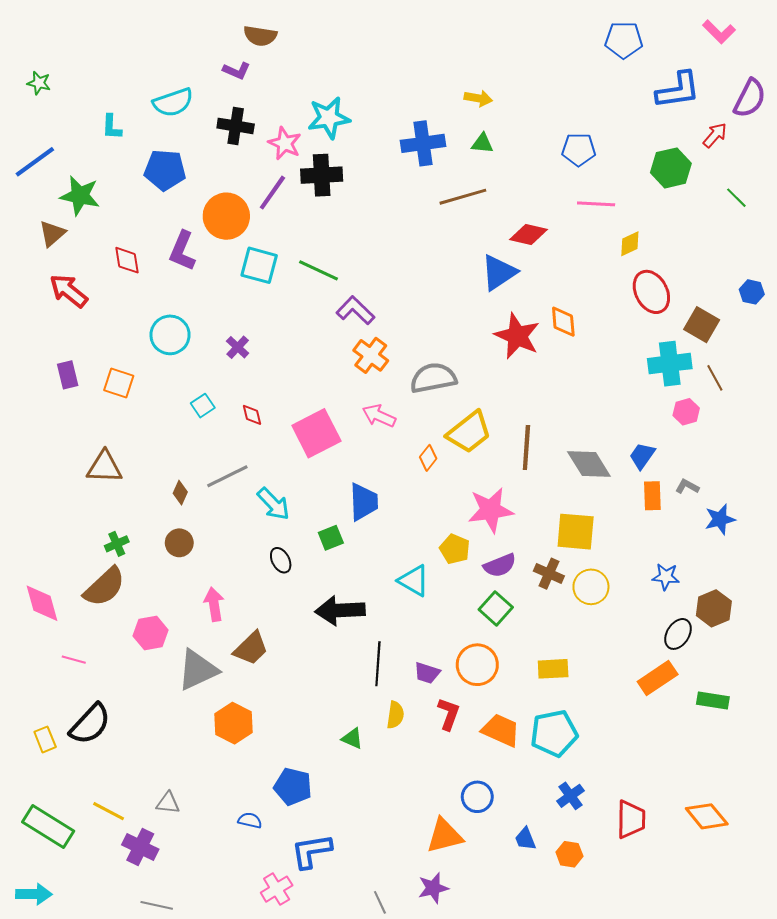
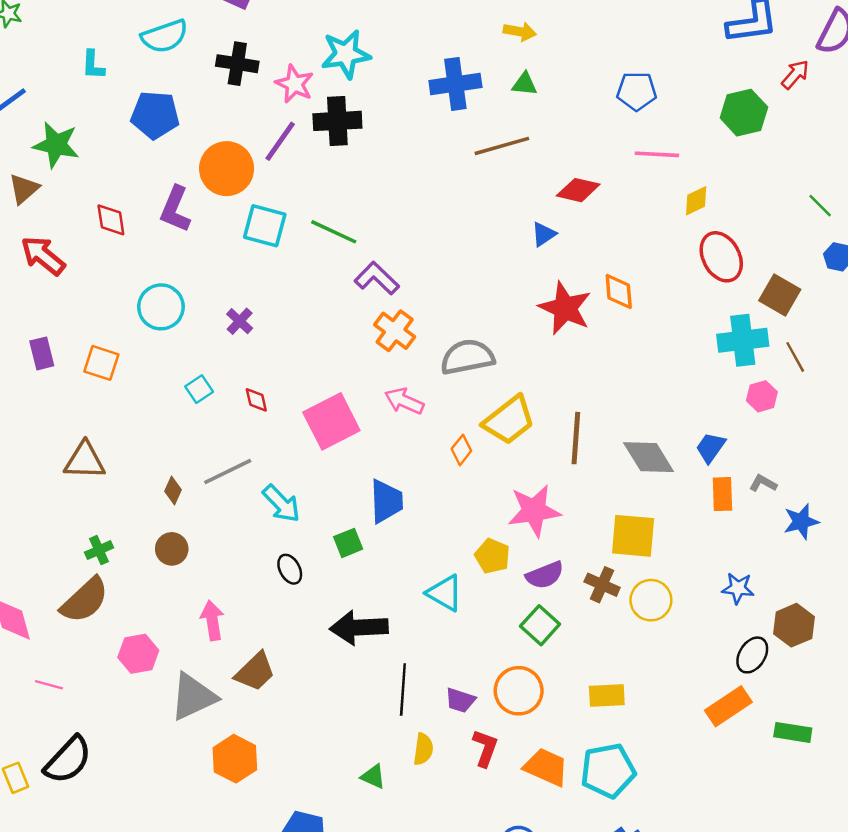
green line: (736, 198) -> (820, 206), moved
blue triangle: (499, 272) -> (544, 234), size x0.6

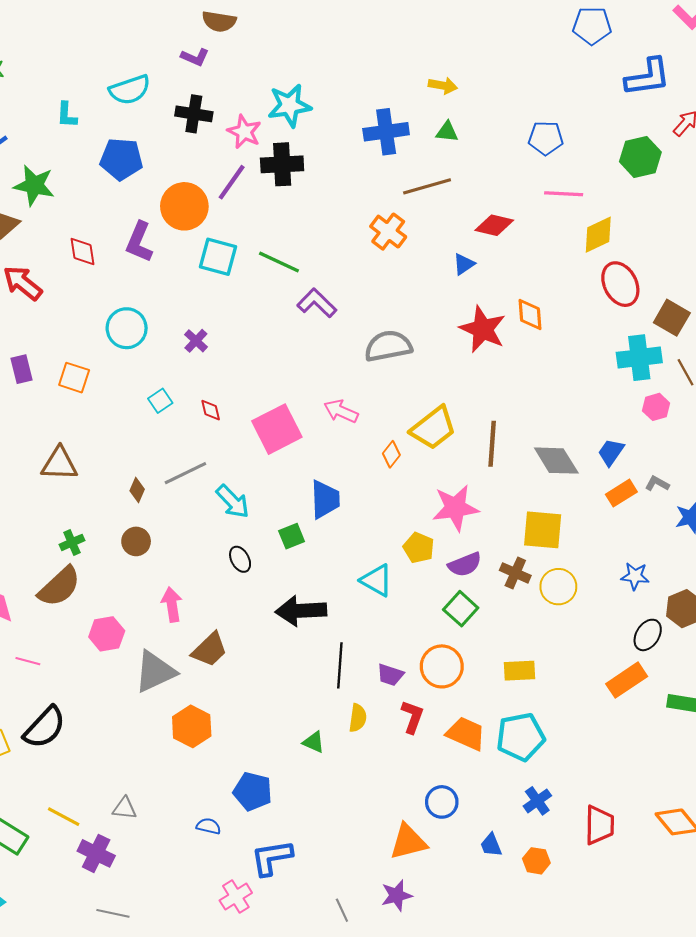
yellow diamond: (696, 201) -> (598, 235), size x1.4
orange cross: (395, 331) -> (388, 232), moved
gray semicircle: (467, 357) -> (388, 346), moved
orange rectangle: (722, 494) -> (621, 493), turned 60

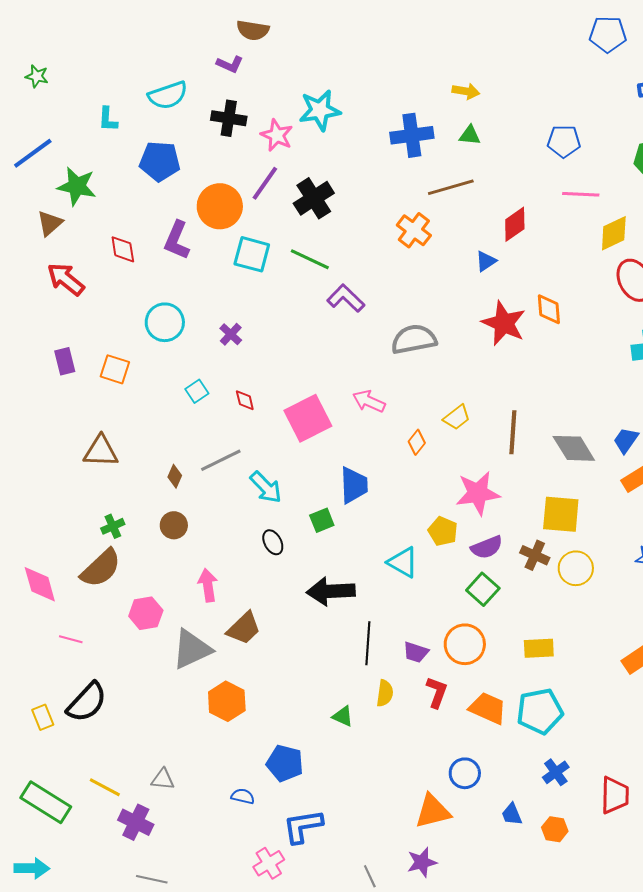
black cross: (282, 164) -> (314, 198), moved, turned -30
red diamond: (494, 225) -> (515, 224), turned -48
yellow trapezoid: (433, 428) -> (457, 417), size x0.6

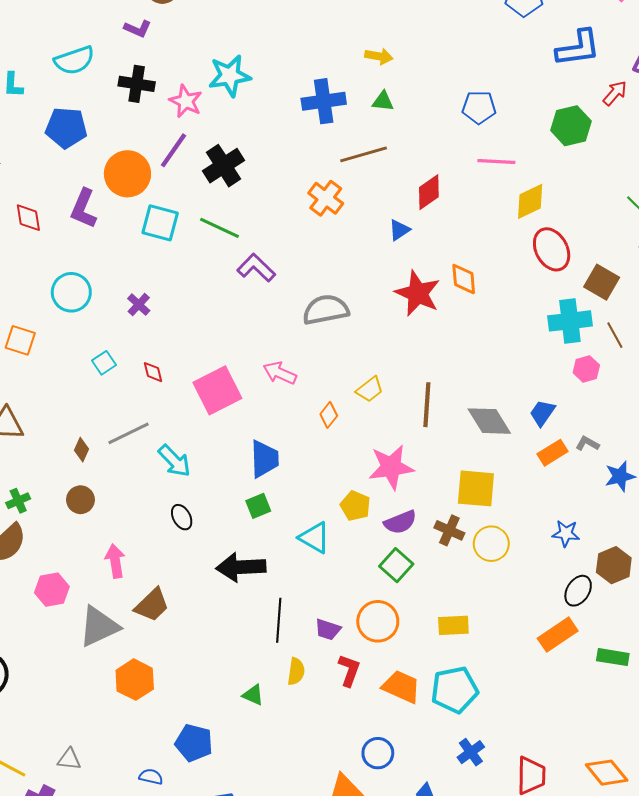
green square: (322, 520) -> (258, 506), moved

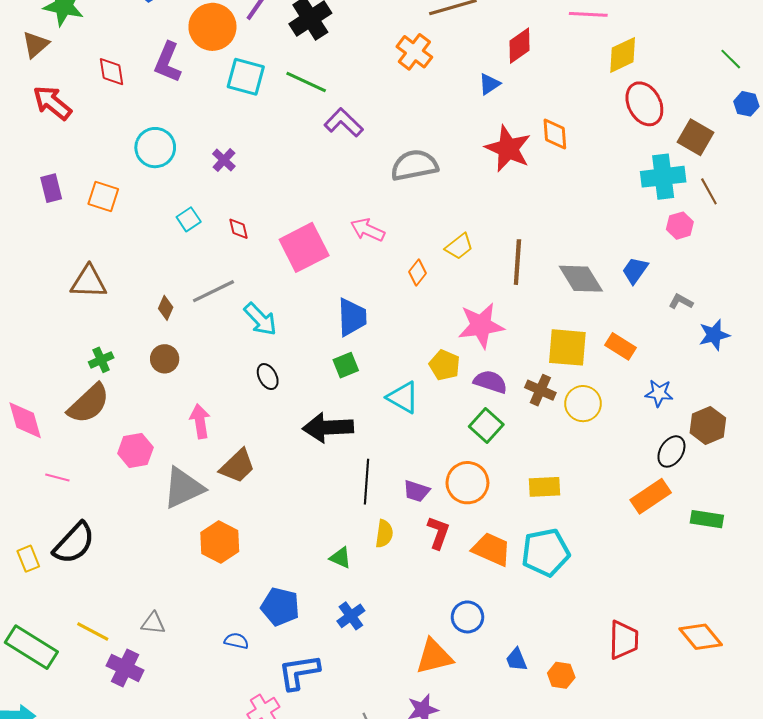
orange rectangle: (553, 453) -> (620, 346), moved, turned 64
purple semicircle: (400, 522) -> (490, 382), turned -140
blue cross: (471, 752) -> (351, 616), moved

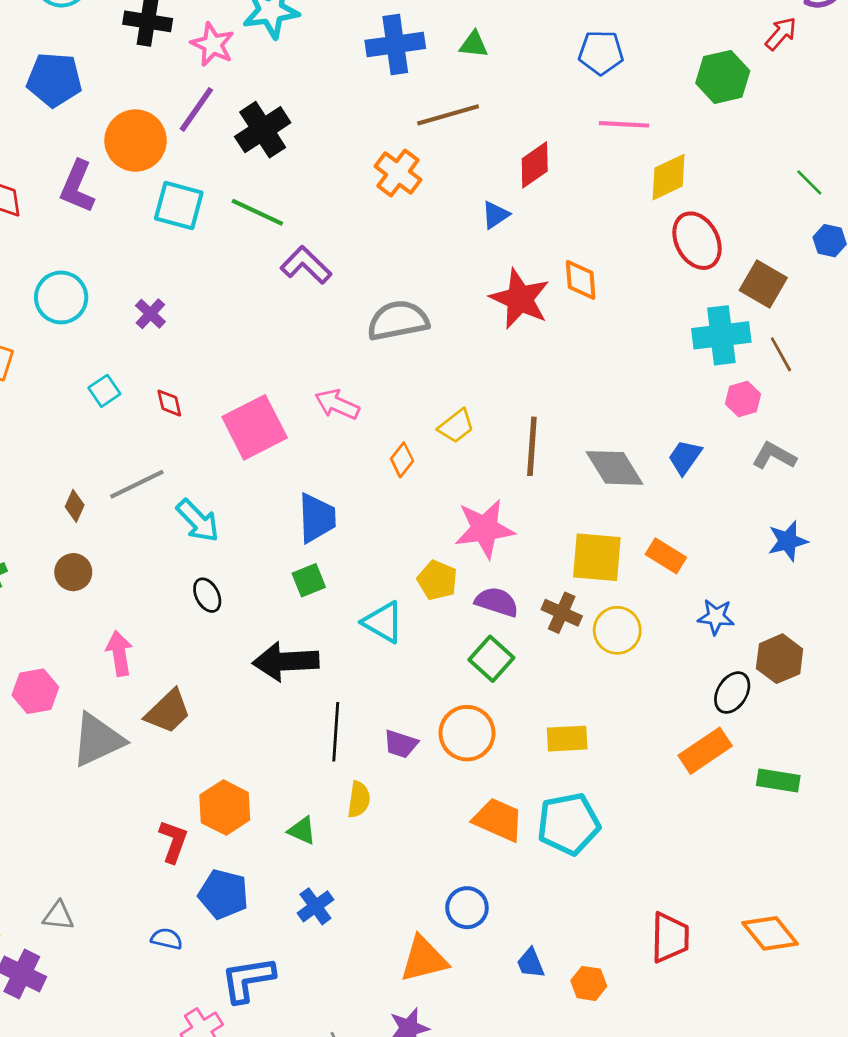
gray L-shape: (681, 302) -> (774, 456), moved, size x1.4
red L-shape: (438, 533) -> (173, 841), moved
orange hexagon: (220, 542) -> (225, 808), moved

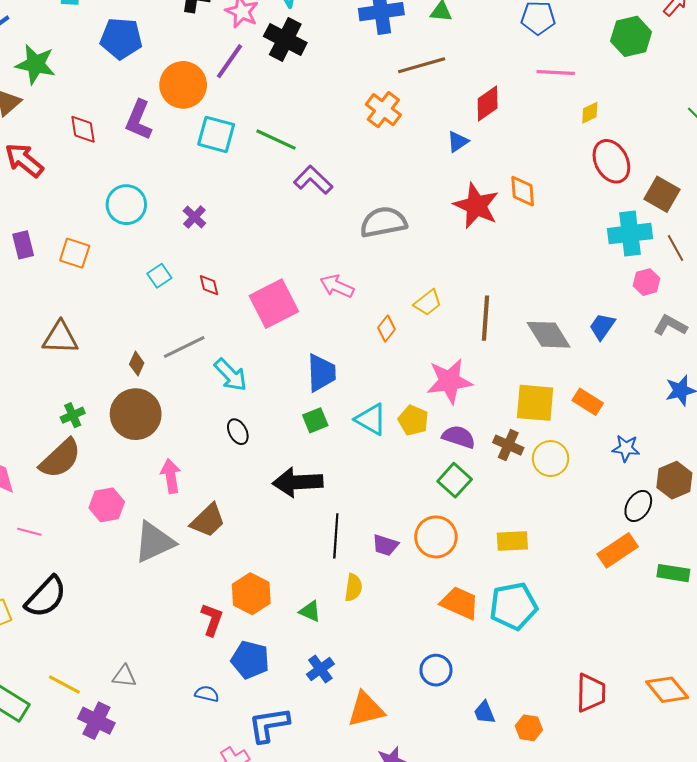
black cross: (263, 130) -> (285, 39), moved, turned -30
yellow diamond: (669, 177) -> (590, 113), size x0.6
brown circle: (73, 572) -> (136, 414), size x1.8
cyan triangle: (383, 622) -> (371, 419), moved
orange triangle: (424, 959) -> (366, 709), moved

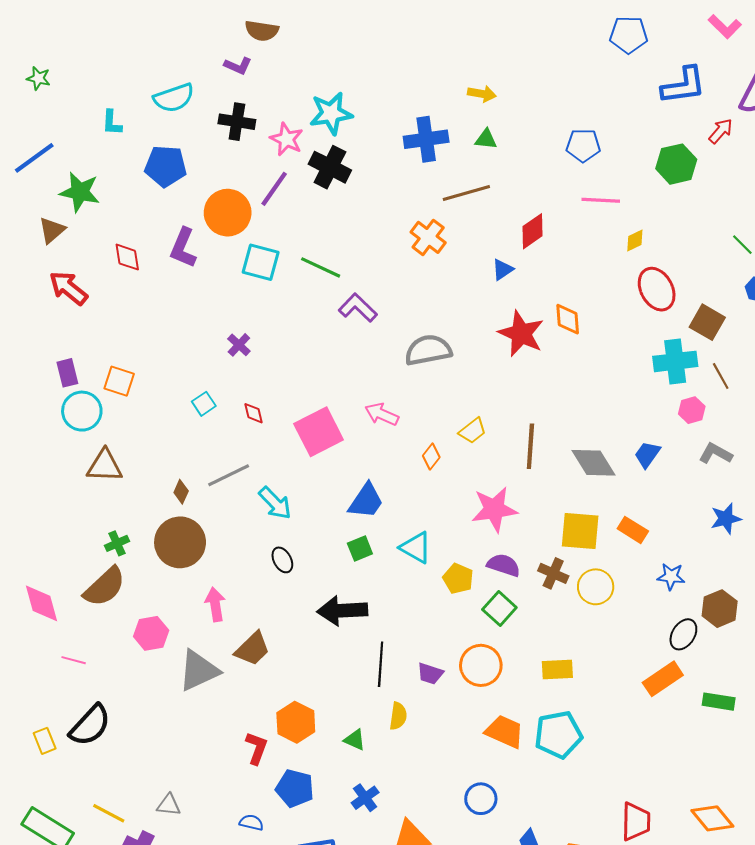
cyan circle: (126, 205) -> (82, 411), moved
blue trapezoid: (321, 373) -> (366, 501), turned 36
yellow pentagon: (413, 420) -> (458, 579), moved

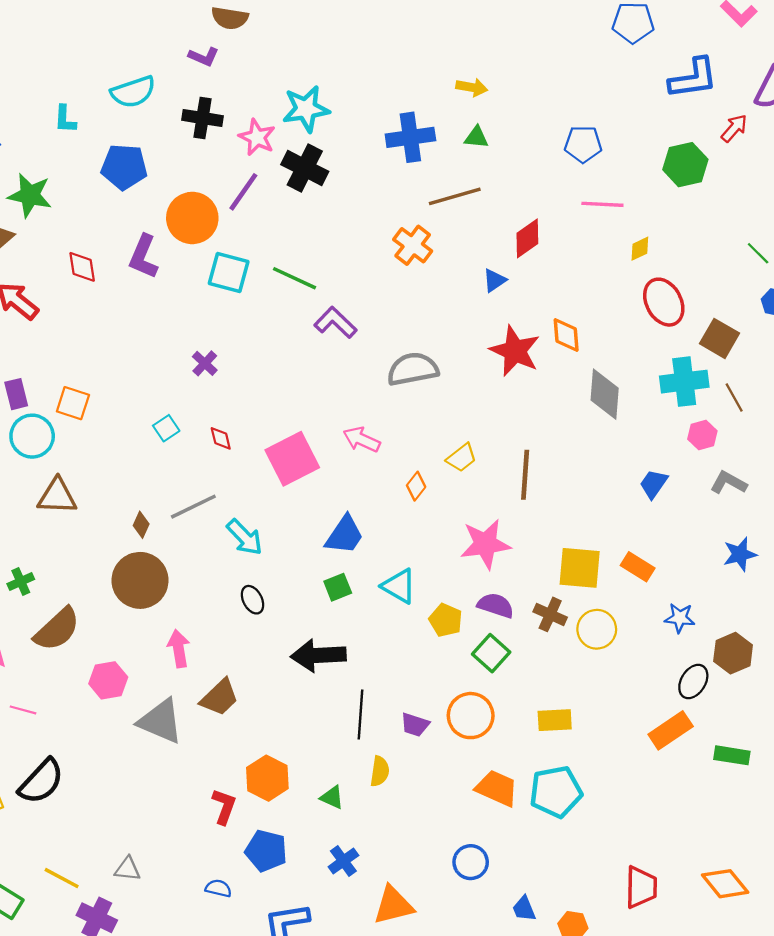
gray diamond: (594, 463) -> (605, 394), moved, turned 36
green cross: (117, 543) -> (21, 582), moved
gray triangle: (199, 671) -> (160, 721), turned 48

